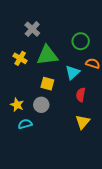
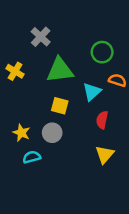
yellow cross: (20, 58) -> (15, 71), moved

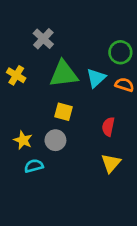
green circle: (102, 52) -> (120, 52), moved
cyan triangle: (92, 92) -> (96, 78), moved

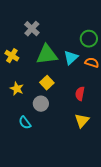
yellow square: (64, 112) -> (47, 83), turned 32
yellow star: (23, 140) -> (17, 89), moved
cyan semicircle: (34, 166) -> (25, 123), turned -112

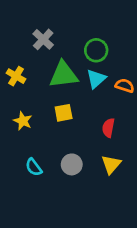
green circle: (89, 39) -> (96, 50), moved
yellow square: (47, 83) -> (64, 113), turned 32
gray circle: (41, 104) -> (72, 164), moved

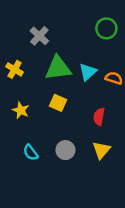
green circle: (96, 50) -> (106, 28), moved
yellow square: (64, 113) -> (58, 103), turned 35

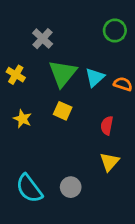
green triangle: (58, 68) -> (63, 73), turned -44
gray circle: (65, 150) -> (71, 187), moved
cyan semicircle: (31, 153) -> (29, 188), moved, size x1.6

